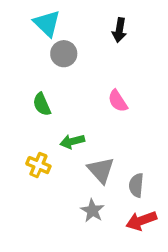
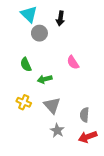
black arrow: (119, 30) -> (60, 18), moved
green arrow: (72, 141) -> (45, 79), moved
gray triangle: (101, 170) -> (52, 105), moved

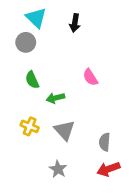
gray circle: (39, 33) -> (26, 42), moved
gray star: (57, 130) -> (58, 169), moved

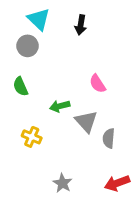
green semicircle: (32, 80) -> (20, 86), moved
gray triangle: (64, 130) -> (86, 121), moved
gray semicircle: (105, 142) -> (109, 138), moved

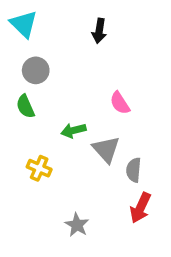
cyan triangle: (39, 19) -> (24, 24), moved
gray circle: (27, 46) -> (36, 70), moved
red arrow: (117, 183) -> (140, 208), moved, turned -45

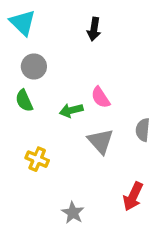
pink semicircle: (120, 103) -> (100, 97), moved
green arrow: (73, 130) -> (71, 110), moved
gray semicircle: (134, 170) -> (143, 130), moved

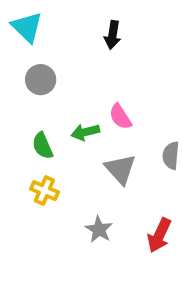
green semicircle: (24, 101) -> (43, 146), moved
gray star: (73, 213) -> (99, 229), moved

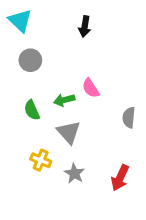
gray triangle: (120, 169) -> (69, 132), moved
yellow cross: (44, 191) -> (41, 160), moved

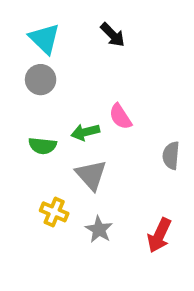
cyan triangle: (20, 21) -> (44, 39), moved
black arrow: (85, 26) -> (113, 35), turned -54
green semicircle: (32, 110) -> (42, 146), turned -60

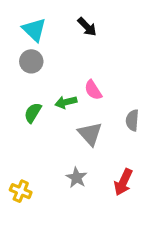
green semicircle: (42, 146) -> (33, 113), turned 115
gray triangle: (91, 175) -> (90, 134), moved
yellow cross: (54, 212) -> (21, 191), moved

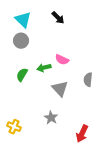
pink semicircle: (93, 90) -> (62, 60), turned -32
red arrow: (123, 182) -> (82, 134), moved

